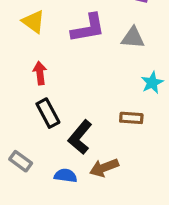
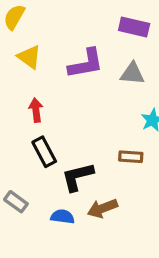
black L-shape: (80, 137) -> (78, 177), turned 36

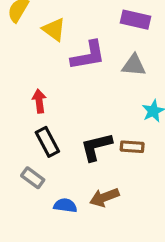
yellow triangle: (29, 57) -> (54, 29), moved
black L-shape: (78, 177) -> (96, 147), moved
gray rectangle: (16, 202) -> (33, 178), moved

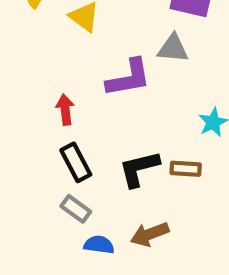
purple L-shape: (88, 55) -> (129, 78), moved
gray triangle: (134, 65) -> (173, 48), moved
gray rectangle: (33, 178) -> (76, 209), moved

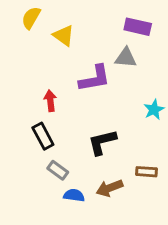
black rectangle: (76, 162) -> (43, 136), moved
brown rectangle: (186, 169) -> (147, 172), moved

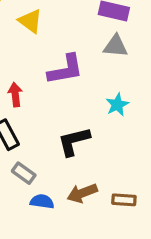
gray triangle: (126, 58) -> (116, 46), moved
cyan star: (154, 110) -> (117, 105), moved
brown rectangle: (147, 172) -> (124, 200), moved

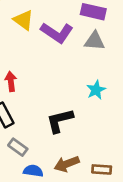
purple L-shape: (65, 69) -> (57, 33), moved, turned 44

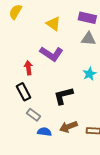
yellow triangle: (23, 20) -> (53, 24), moved
purple L-shape: (57, 33) -> (51, 54), moved

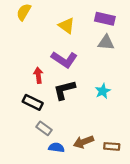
cyan star: (89, 74) -> (103, 91), moved
black rectangle: (23, 92) -> (33, 102), turned -36
black L-shape: (63, 96) -> (64, 90), moved

